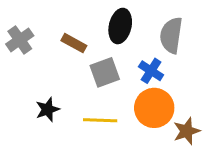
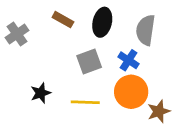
brown rectangle: (74, 43) -> (63, 20), moved

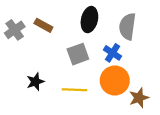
brown rectangle: (63, 20) -> (43, 25), moved

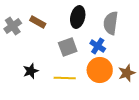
brown star: (139, 98) -> (127, 73), moved

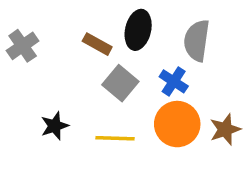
brown rectangle: (38, 22) -> (97, 44), moved
gray square: (68, 47) -> (120, 83), turned -30

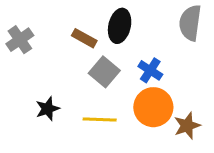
gray semicircle: (197, 41) -> (190, 23), moved
brown star: (225, 129) -> (187, 126), moved

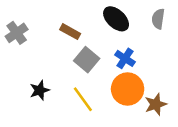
gray semicircle: (190, 23) -> (158, 19), size x0.7
black ellipse: (120, 26) -> (116, 19), moved, turned -60
yellow line: (100, 119) -> (83, 99), turned 52

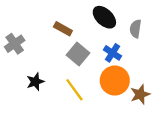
gray semicircle: (158, 19) -> (135, 29), moved
gray cross: (17, 33) -> (15, 44), moved

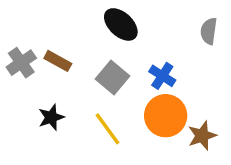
black ellipse: (104, 17) -> (121, 24), moved
brown rectangle: (63, 29) -> (58, 61), moved
gray semicircle: (135, 29) -> (209, 31), moved

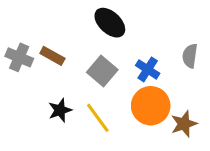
gray semicircle: (209, 31) -> (190, 56), moved
gray cross: (21, 63) -> (19, 57), turned -32
black star: (51, 117) -> (60, 110), moved

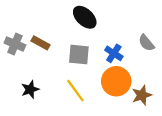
gray semicircle: (190, 56) -> (146, 43), turned -48
gray square: (102, 71) -> (79, 55), turned -35
black star: (60, 110) -> (30, 89), moved

